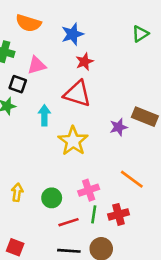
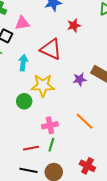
red star: (84, 62) -> (74, 25), moved
yellow star: (73, 141) -> (43, 86), turned 30
green circle: (52, 198) -> (24, 101), moved
red cross: (118, 214) -> (87, 166), moved, turned 35

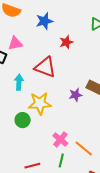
orange line: (85, 121) -> (84, 149), moved
pink cross: (50, 125) -> (60, 139), moved, turned -35
green line: (51, 145) -> (61, 160), moved

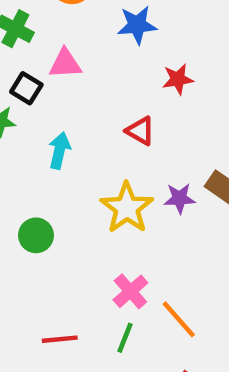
red triangle: (45, 67) -> (140, 131), moved, size x0.6
yellow star: (40, 103) -> (127, 208), moved, turned 30
green circle: (23, 120) -> (36, 235), moved

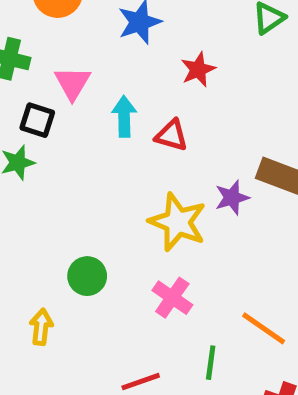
pink triangle: (65, 64) -> (72, 83), turned -42
cyan arrow: (59, 151) -> (124, 116), moved
pink cross: (130, 291) -> (172, 298), moved

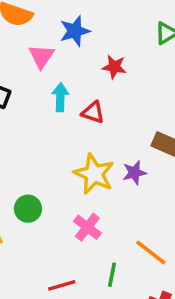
red star: (198, 70) -> (114, 67), turned 30
pink triangle: (72, 83) -> (41, 56), moved
purple star: (232, 198) -> (134, 173), moved

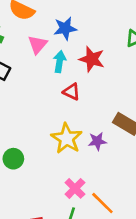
red star: (114, 67) -> (92, 59), size x1.4
cyan arrow: (60, 97) -> (59, 62), moved
pink cross: (87, 227) -> (75, 188), moved

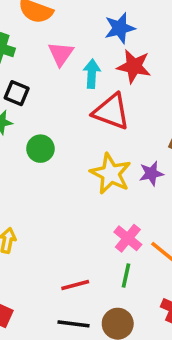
blue star: (65, 28) -> (120, 28), moved
red triangle: (71, 92) -> (111, 112), size x1.6
green circle: (13, 159) -> (40, 149), moved

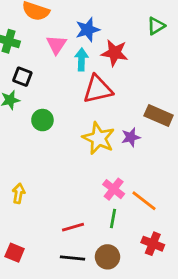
blue star: (120, 28) -> (88, 30), moved
red triangle: (111, 112) -> (98, 89), turned -32

